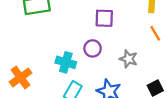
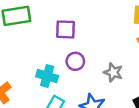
purple square: (104, 18) -> (65, 29), moved

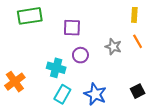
gray star: (113, 72) -> (113, 47), moved

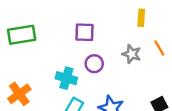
yellow rectangle: (134, 15) -> (141, 18), moved
green rectangle: (30, 16) -> (22, 35), moved

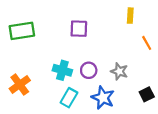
gray star: (132, 54) -> (119, 71), moved
purple circle: (94, 64) -> (89, 70), moved

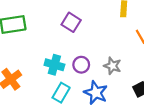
purple square: (79, 29) -> (71, 22), turned 30

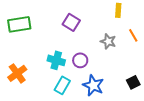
gray star: (112, 66) -> (108, 41), moved

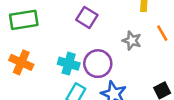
purple circle: (80, 60) -> (98, 64), size x1.5
orange cross: (17, 73) -> (21, 62), moved, turned -30

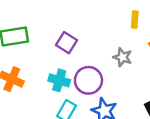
purple square: (87, 17) -> (67, 43), moved

